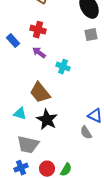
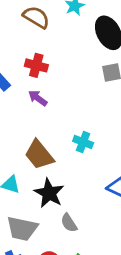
cyan cross: (63, 67) -> (83, 142), moved
gray semicircle: (86, 133) -> (69, 223), moved

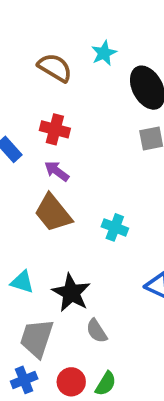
brown trapezoid: (39, 155) -> (53, 213), moved
gray trapezoid: (22, 229) -> (37, 338), turned 96

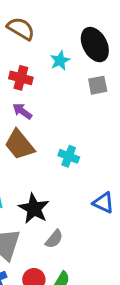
cyan star: (104, 53) -> (60, 60), moved
gray semicircle: (97, 331) -> (54, 239), turned -108

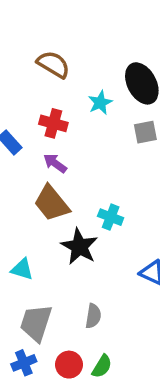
black star: (34, 209) -> (79, 247), moved
gray semicircle: (54, 239) -> (93, 316), turned -30

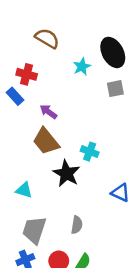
red cross: (53, 123) -> (27, 74), moved

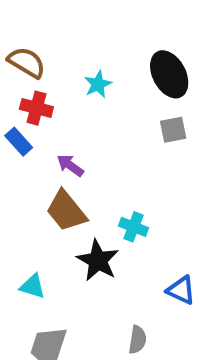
brown semicircle: (47, 38) -> (27, 62), moved
cyan star: (82, 67) -> (98, 84), moved
gray semicircle: (77, 225) -> (137, 340), moved

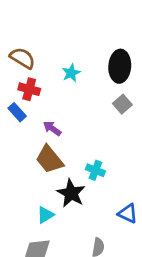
black ellipse: (169, 74) -> (120, 66), turned 32
gray square: (173, 130) -> (122, 104), turned -30
cyan triangle: (33, 286) -> (45, 215), moved, turned -48

